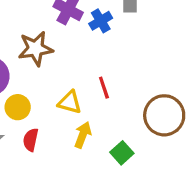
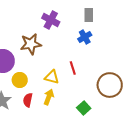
blue cross: (101, 21) -> (85, 37), moved
yellow arrow: (83, 135) -> (49, 97), moved

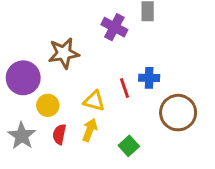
purple cross: (51, 20) -> (114, 27), moved
blue cross: (85, 37) -> (149, 78), moved, turned 32
green square: (84, 108) -> (129, 146), moved

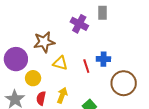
yellow triangle: (94, 101) -> (60, 63), moved

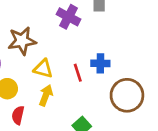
yellow arrow: (62, 95) -> (46, 95), moved

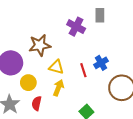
blue cross: (100, 63) -> (101, 63), turned -32

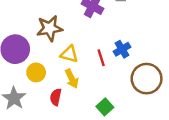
yellow arrow: (58, 88) -> (72, 79), turned 133
red semicircle: (37, 103) -> (56, 97), moved

